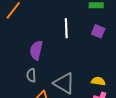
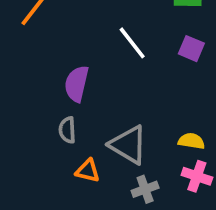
white line: (66, 28) -> (132, 43), turned -36

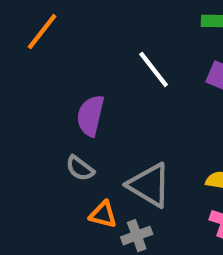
gray semicircle: (67, 130) -> (80, 168), turned -50
gray cross: (145, 189) -> (137, 236), moved

